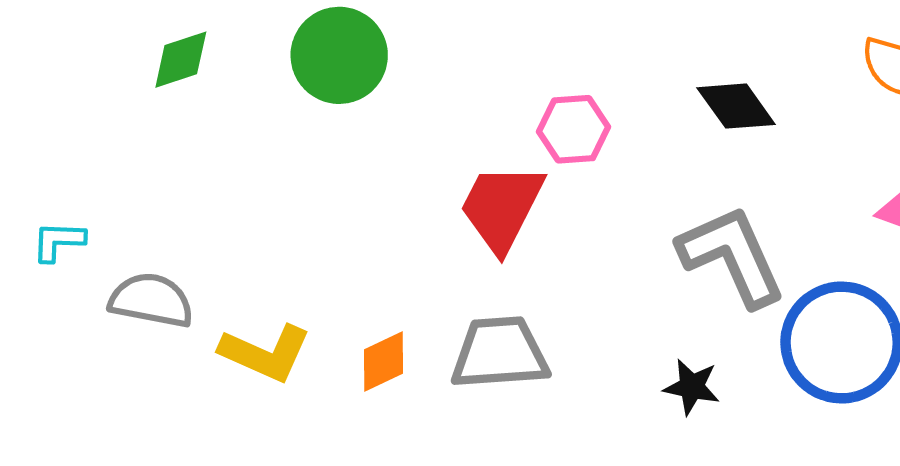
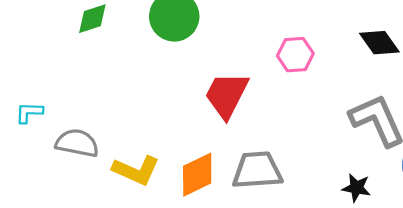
red trapezoid: (502, 207) -> (227, 95), moved
orange diamond: (384, 361) -> (197, 175), size x1.4

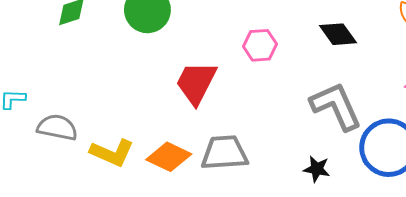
orange diamond: (197, 175) -> (169, 157), turned 51

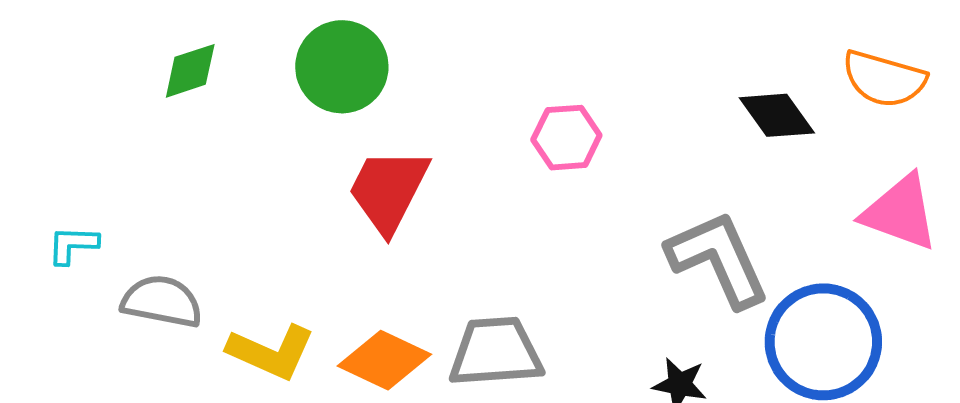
black diamond: (338, 34) -> (777, 115), moved
red trapezoid: (196, 83) -> (388, 190), moved

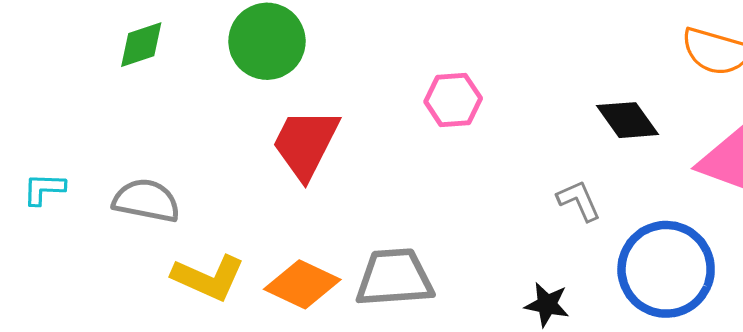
black diamond: (777, 115) -> (627, 120), moved
gray L-shape: (718, 259) -> (579, 201), size x0.5
gray semicircle: (162, 301) -> (146, 201), moved

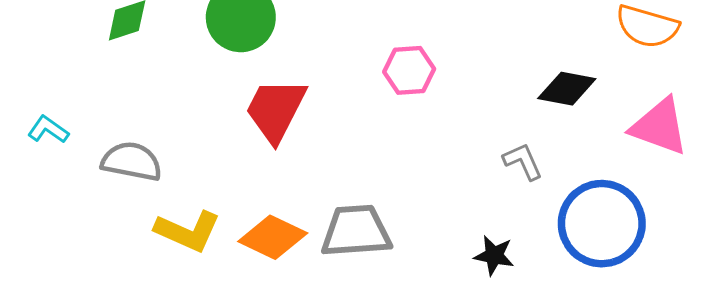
black diamond: (627, 120) -> (567, 89), turned -44
cyan L-shape: (44, 189) -> (48, 130), moved, turned 33

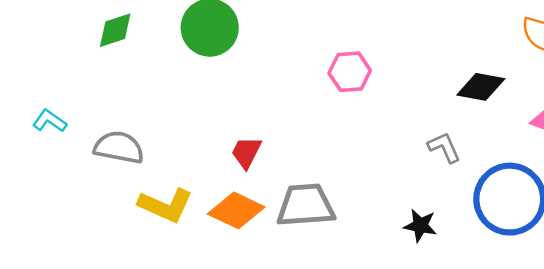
red trapezoid: (276, 110) -> (246, 152), moved, size x0.6

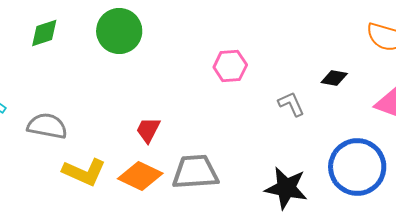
black diamond: (481, 87) -> (334, 78), size x0.7
gray L-shape: (444, 147) -> (291, 104), moved
black star: (420, 226) -> (286, 188), size x1.6

